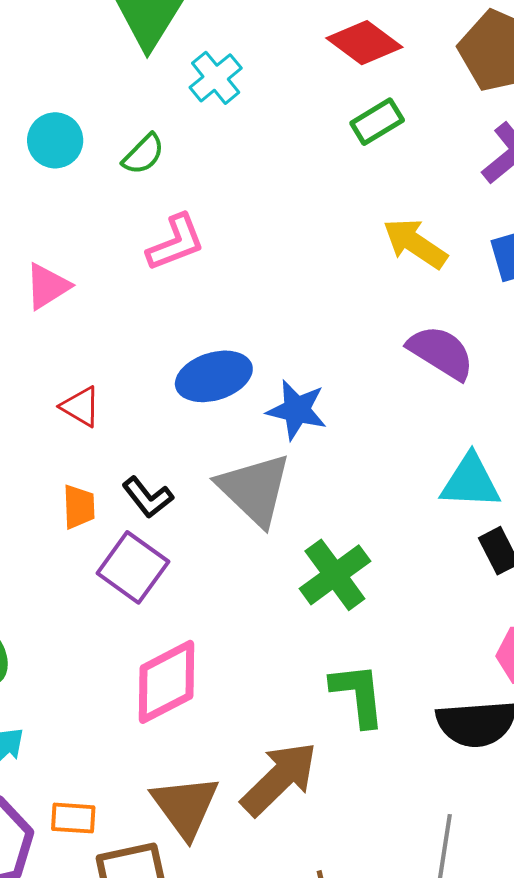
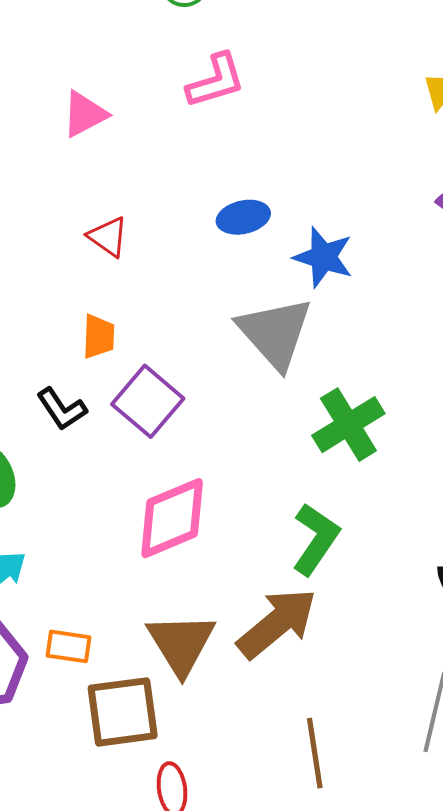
blue ellipse: (214, 376) -> (243, 217), size x0.7
black L-shape: (148, 497) -> (62, 409), moved
green L-shape: (358, 695) -> (316, 539), moved, turned 36

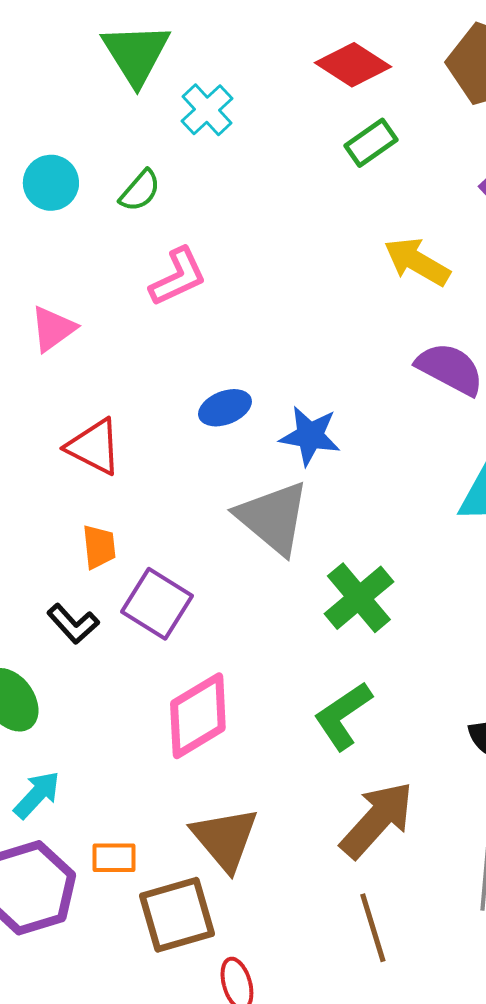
red triangle: (108, 237) -> (94, 447), size x1.4
green L-shape: (316, 539) -> (343, 716), turned -150
brown arrow: (277, 623) -> (377, 820), moved

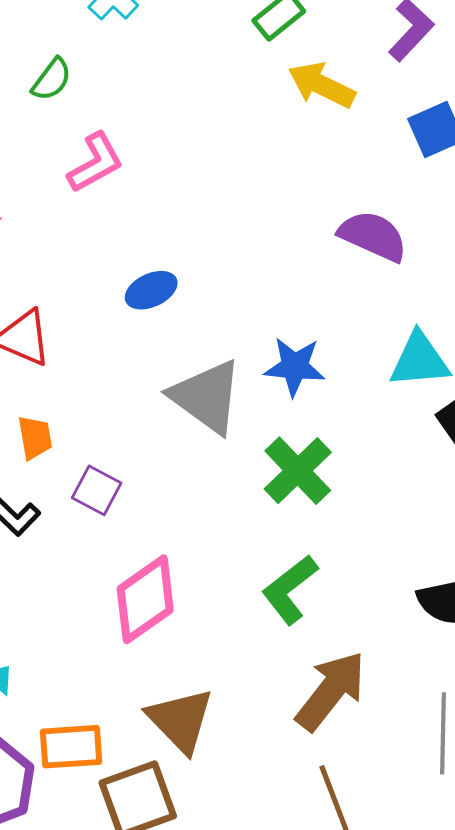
yellow arrow: (417, 262) -> (322, 85), moved
blue star: (310, 436) -> (295, 367), moved
purple square: (157, 604) -> (97, 490), size x0.7
orange rectangle: (114, 858) -> (71, 747), size x1.4

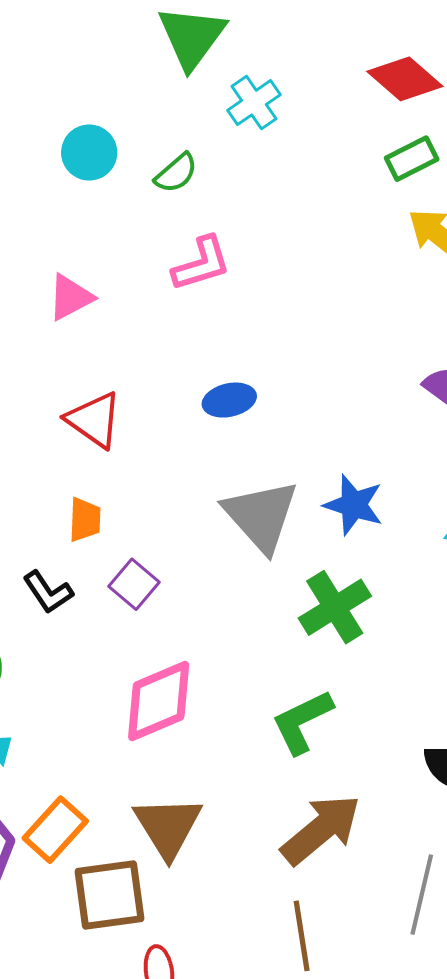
orange rectangle: (71, 747) -> (55, 830), turned -56

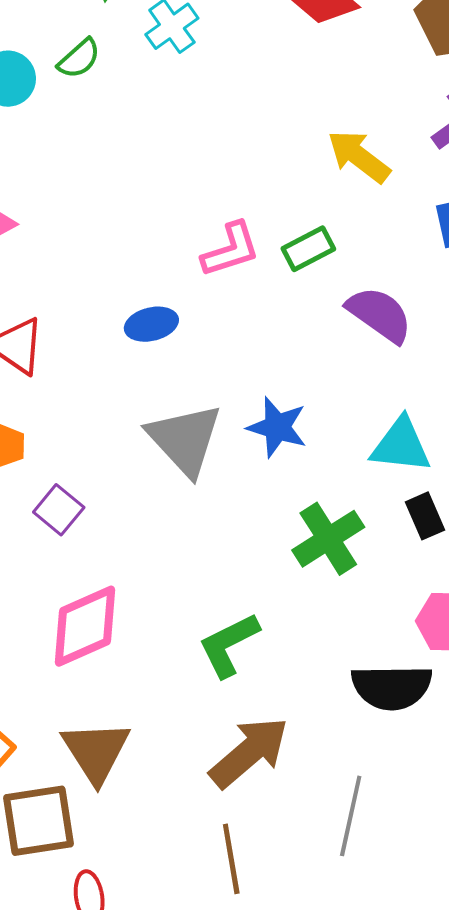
green rectangle: (412, 159) -> (308, 249), moved
green semicircle: (176, 173) -> (79, 59), moved
pink L-shape: (201, 264) -> (231, 250), moved
green cross: (335, 607) -> (328, 539), moved

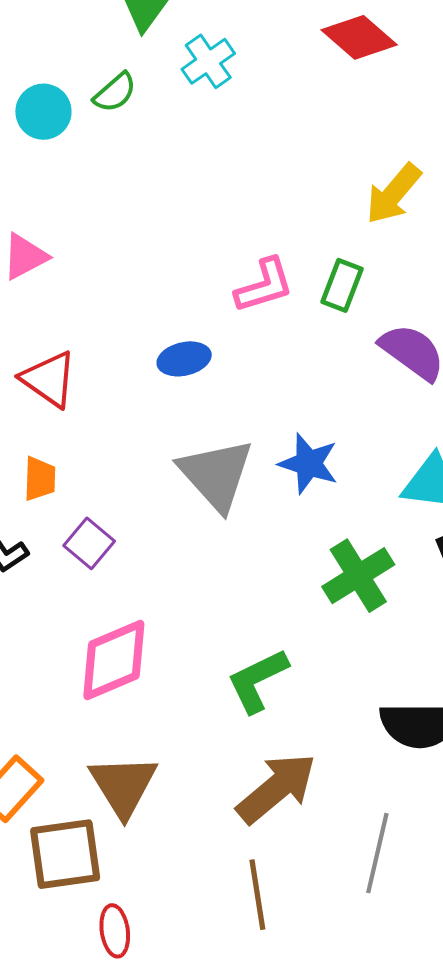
yellow arrow: (359, 156) -> (393, 194), turned -88
green rectangle: (308, 249) -> (342, 285), turned -42

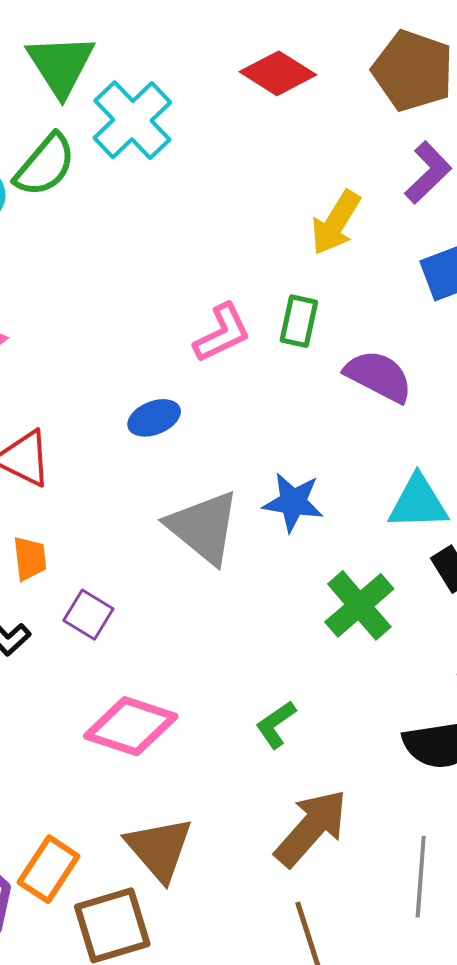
cyan cross: (208, 61) -> (132, 120), size x1.5
green semicircle: (115, 93) -> (45, 165), size x1.5
pink diamond: (114, 660) -> (131, 726), turned 50
green L-shape: (257, 680) -> (276, 724), size x0.7

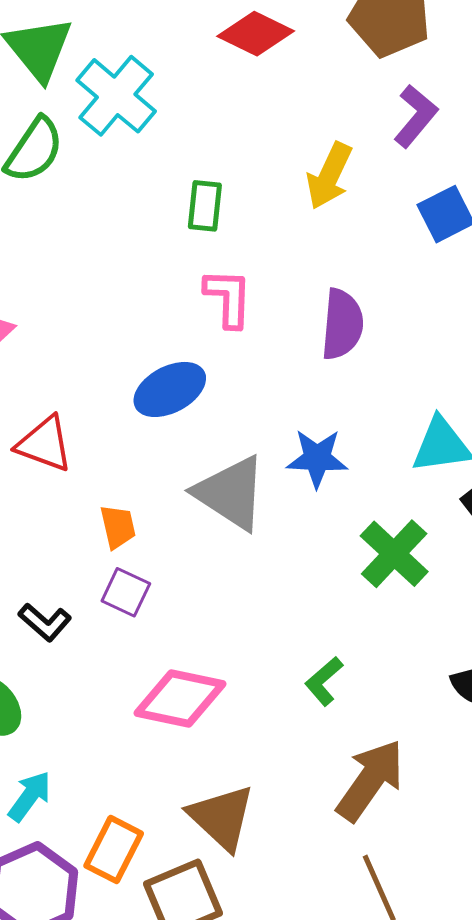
green rectangle: (299, 321) -> (205, 206), moved
pink L-shape: (222, 333) -> (228, 298), turned -56
purple semicircle: (379, 376) -> (342, 324), moved, turned 74
blue ellipse: (154, 418) -> (170, 389), size x1.4
orange trapezoid: (30, 558) -> (118, 527), moved

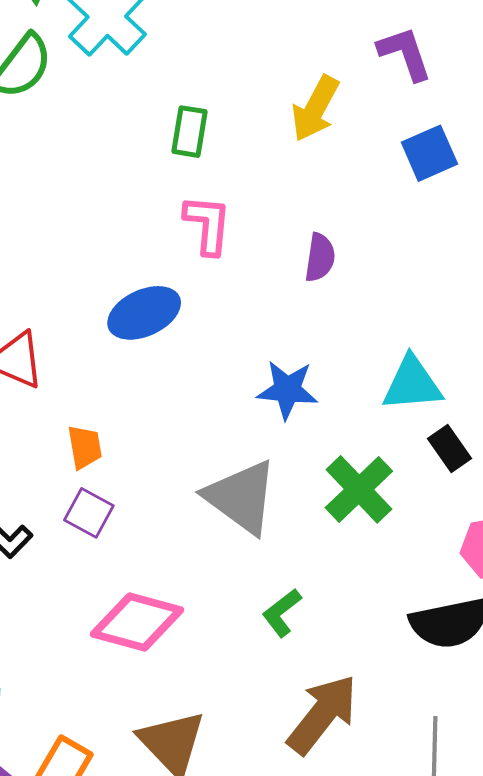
purple L-shape: (416, 116) -> (405, 54), turned -62
purple semicircle: (342, 324) -> (320, 257), size x0.7
gray triangle: (231, 493) -> (241, 497), moved

